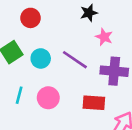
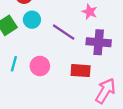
cyan circle: (41, 58) -> (32, 20), moved

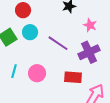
pink star: (90, 12) -> (90, 25), moved
purple cross: (99, 42) -> (89, 52), turned -30

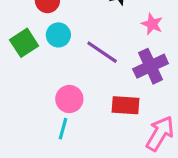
cyan line: (14, 71) -> (63, 129), moved

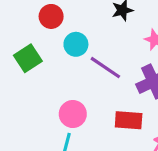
cyan circle: (58, 35) -> (76, 44), moved

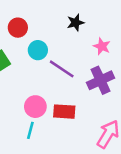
red rectangle: (129, 120) -> (64, 112), moved

